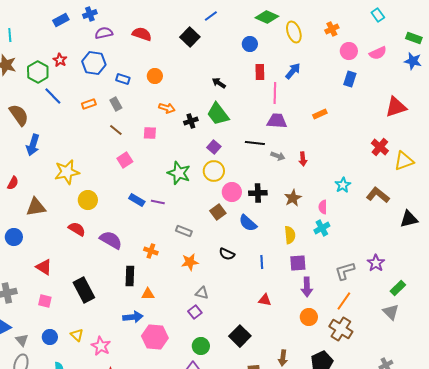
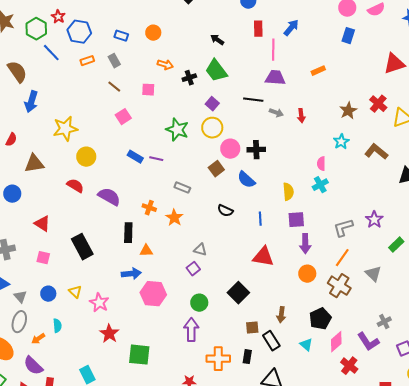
blue hexagon: (94, 63) -> (79, 32), moved
brown star: (293, 198) -> (348, 111), moved
orange star: (190, 262) -> (174, 218), moved, turned -30
red triangle: (265, 300) -> (263, 257), size x1.6
gray triangle: (391, 312) -> (373, 274), moved

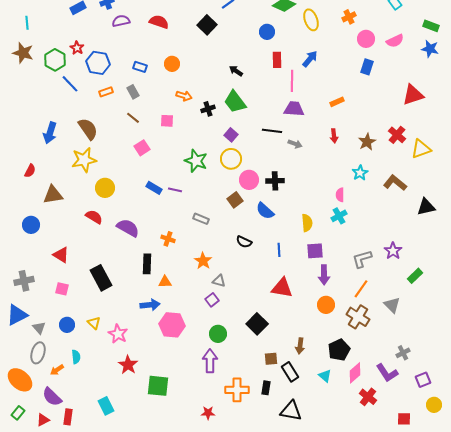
brown semicircle: (17, 72) -> (88, 129), moved
red arrow: (301, 116) -> (334, 136), moved
orange star: (174, 218) -> (203, 261), moved

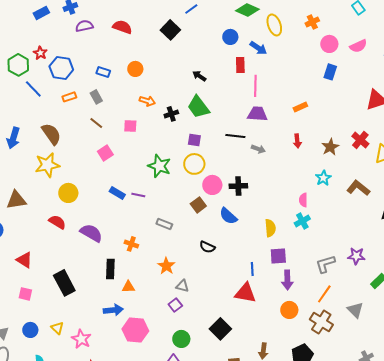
blue arrow: (310, 59) -> (258, 48), moved, turned 84
purple square: (231, 135) -> (194, 140), turned -32
blue line: (279, 250) -> (252, 269), moved
purple star: (393, 251) -> (356, 256), turned -30

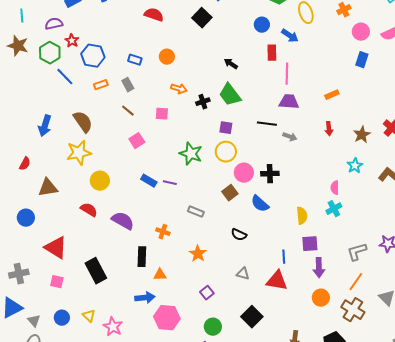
purple semicircle: (84, 26) -> (54, 24), moved
red triangle: (24, 260) -> (56, 248), size x1.4
gray triangle: (182, 286) -> (243, 274), moved

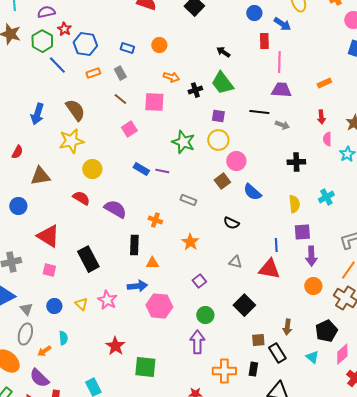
pink square: (162, 114) -> (154, 102), size x1.5
black cross: (270, 174) -> (296, 162), moved
pink semicircle: (335, 188) -> (327, 139), moved
pink star: (113, 327) -> (107, 300), moved

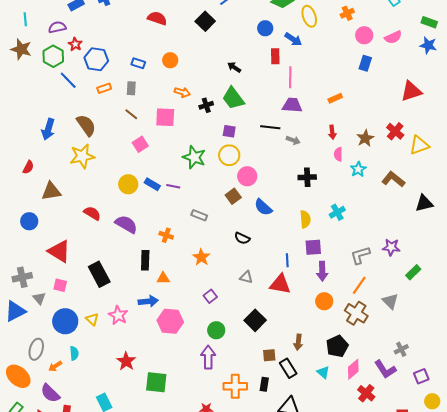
gray rectangle: (120, 73) -> (131, 88), turned 32
yellow circle: (92, 169) -> (128, 184), moved
blue circle: (54, 306) -> (65, 321), size x1.6
gray triangle: (26, 309) -> (39, 298), moved

